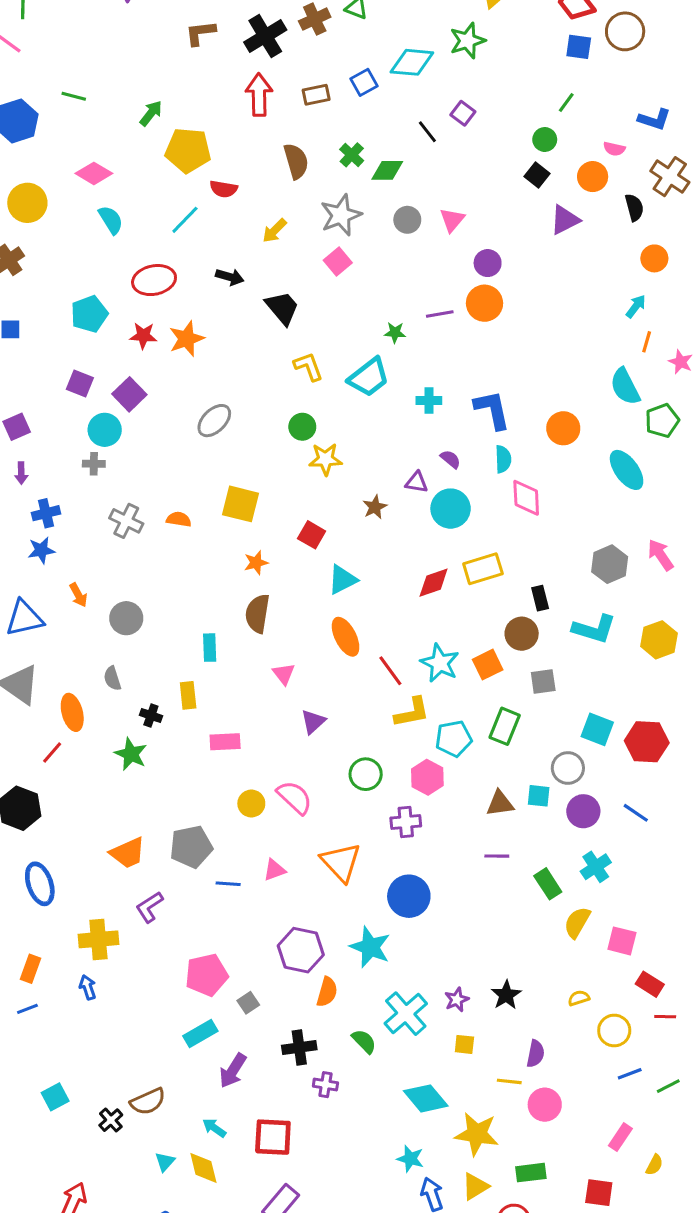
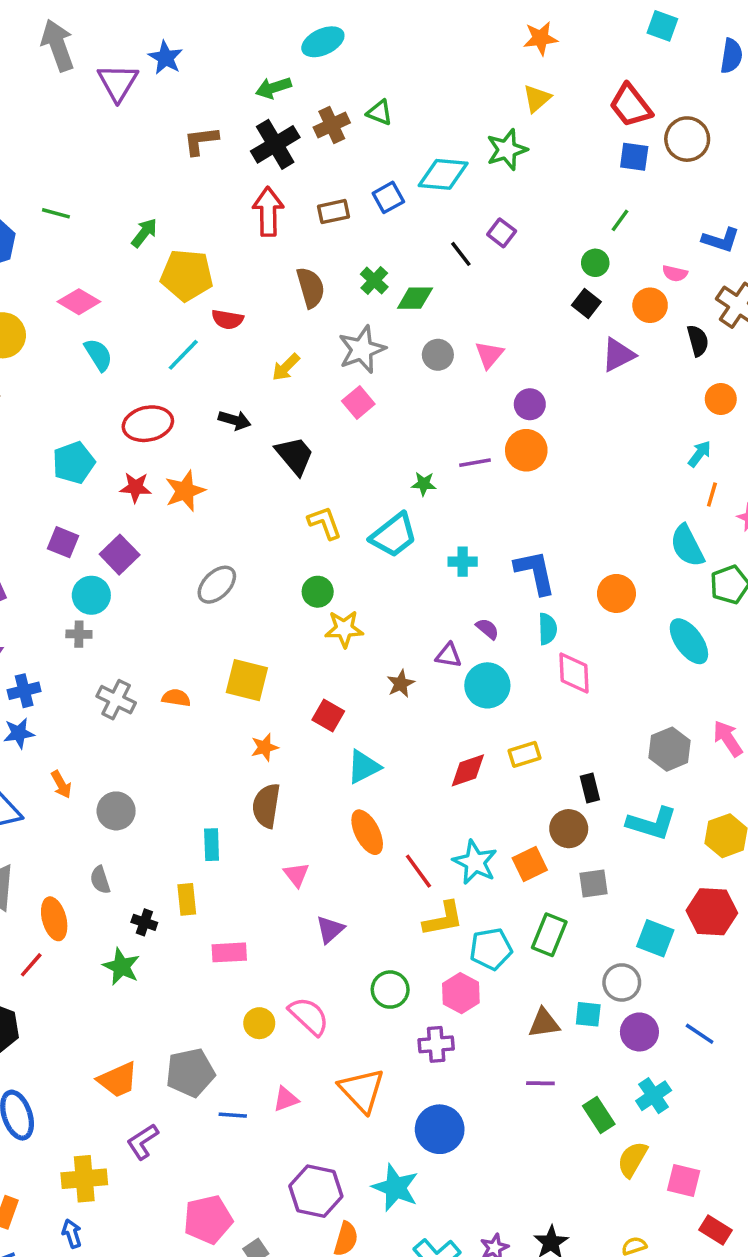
yellow rectangle: (483, 569) -> (525, 754), size x0.7
red hexagon: (647, 742) -> (712, 912), moved

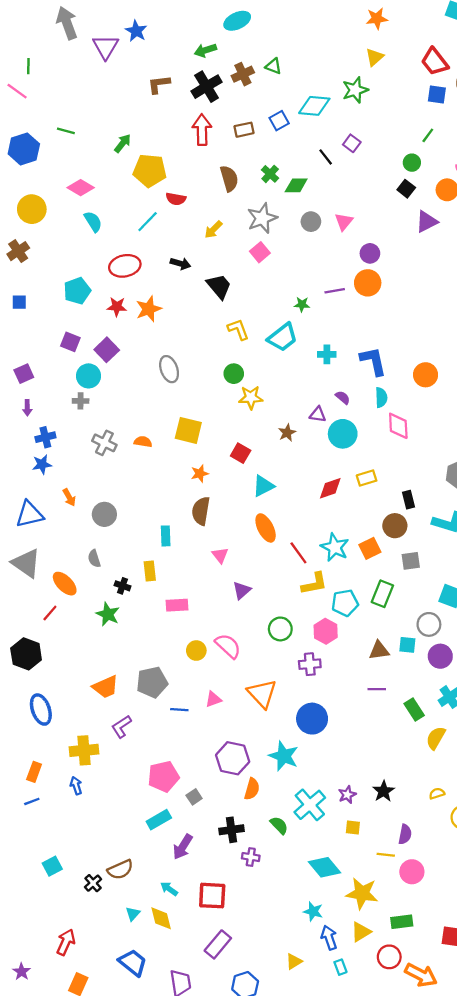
gray ellipse: (217, 585) -> (169, 369), turned -65
orange ellipse: (54, 919) -> (65, 584), turned -30

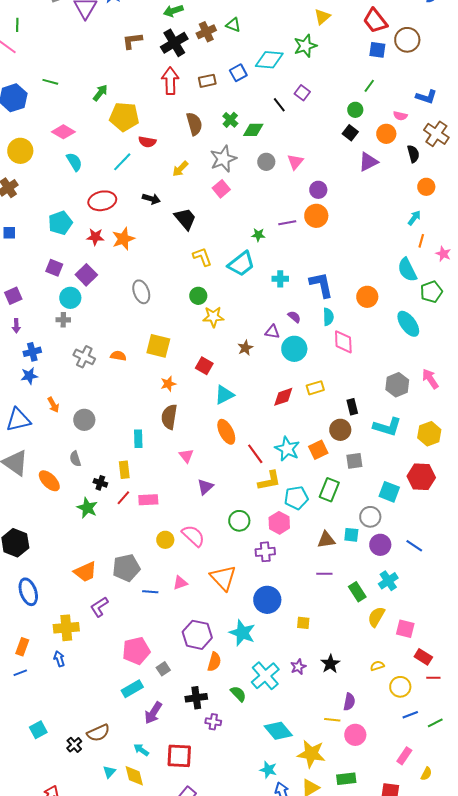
red line: (50, 613) -> (123, 498), moved
yellow square: (353, 828) -> (303, 623), moved

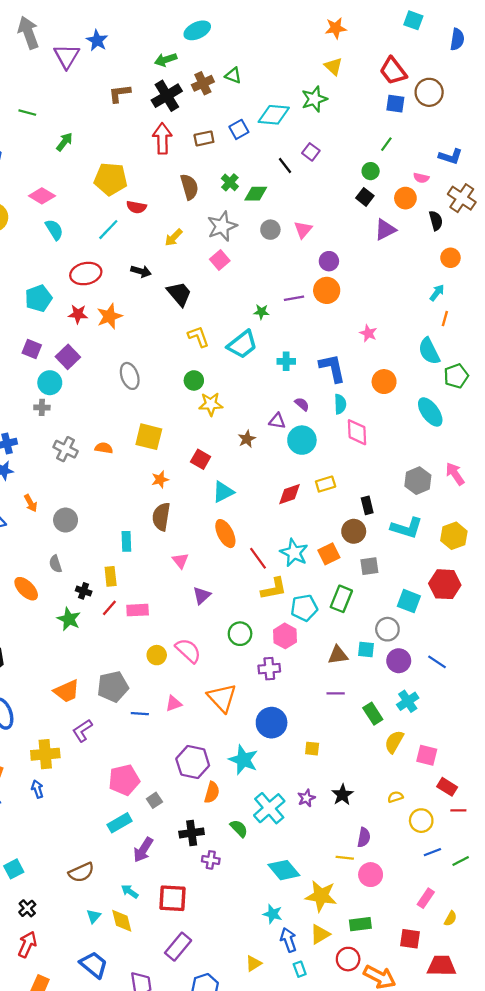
yellow triangle: (322, 17) -> (333, 66), turned -36
green line: (50, 82) -> (27, 113), moved
green arrow: (100, 93) -> (64, 142), moved
pink star: (443, 254) -> (368, 333), moved
black cross: (74, 745) -> (27, 908), moved

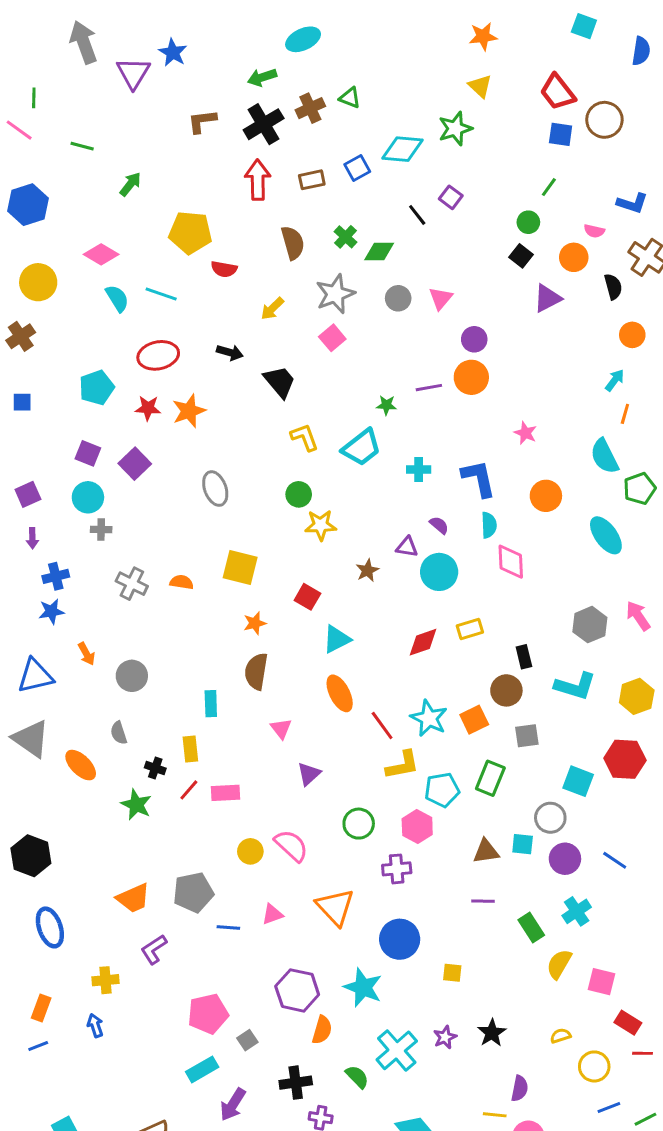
cyan line: (108, 230) -> (161, 294), moved, turned 65
cyan circle: (50, 383) -> (88, 497), moved
yellow cross: (45, 754) -> (106, 980), size x0.7

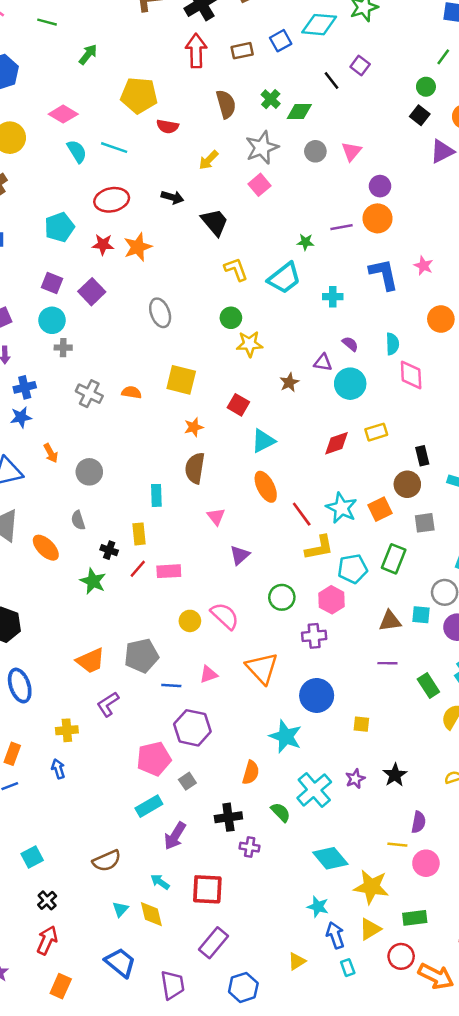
blue L-shape: (479, 478) -> (384, 274), moved
purple hexagon: (297, 990) -> (192, 728), moved

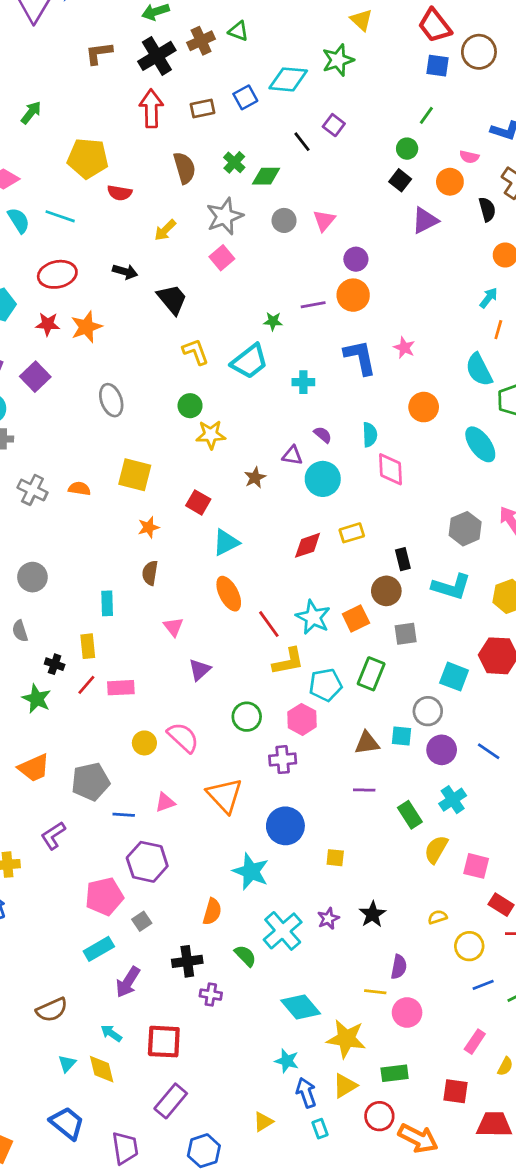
brown semicircle: (195, 468) -> (150, 573), size x0.7
orange trapezoid: (91, 661) -> (34, 768), moved

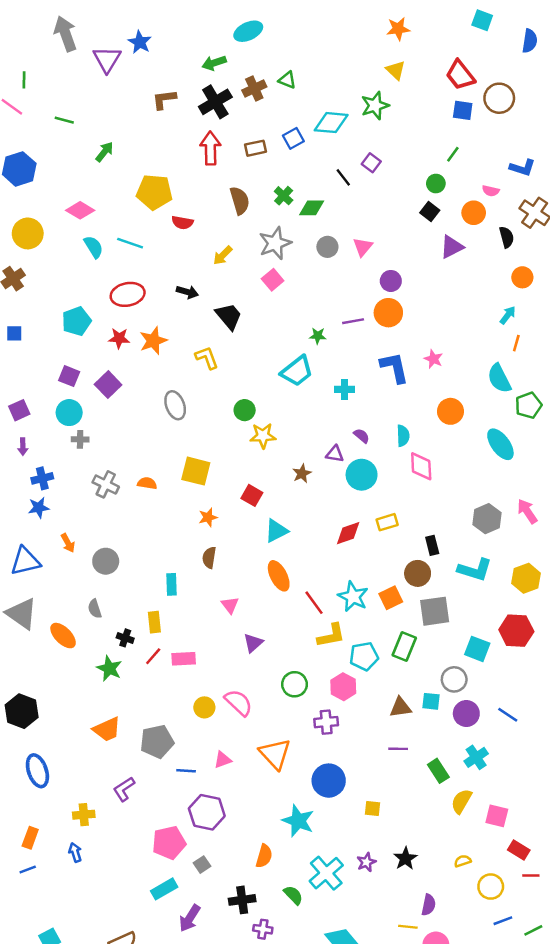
yellow L-shape: (196, 352) -> (207, 358), moved
gray square: (406, 634) -> (435, 611), size x1.5

